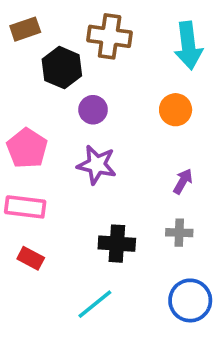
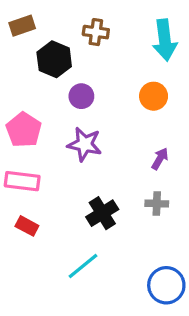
brown cross: (110, 36) -> (96, 32), size x0.7
black cross: (117, 244) -> (102, 213), turned -36
blue circle: (190, 300) -> (166, 285), moved

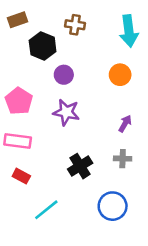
cyan line: (83, 266) -> (46, 210), moved
blue circle: (166, 285) -> (113, 206), moved

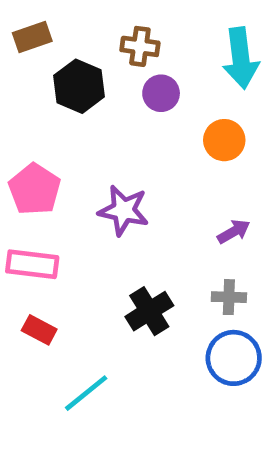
purple circle: (64, 75) -> (161, 93), moved
purple arrow: (125, 124) -> (234, 231), turned 30
blue circle: (113, 206) -> (234, 358), moved

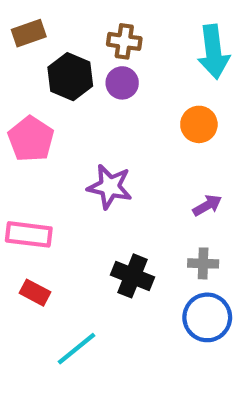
purple circle: (161, 93) -> (122, 83), moved
pink pentagon: (35, 189) -> (31, 139), moved
black cross: (149, 311) -> (133, 276), turned -36

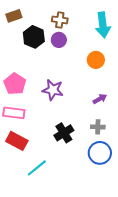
pink pentagon: (31, 139) -> (15, 84), moved
black cross: (133, 276) -> (64, 133), turned 36
red rectangle: (35, 293) -> (17, 141), size x1.5

